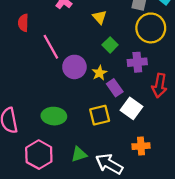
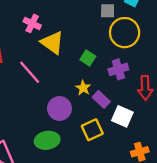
yellow triangle: (100, 17) -> (52, 43), moved, size x1.6
purple circle: (74, 67) -> (59, 108), moved

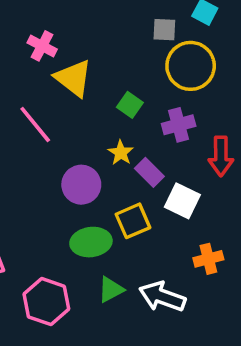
green ellipse: (47, 140) -> (91, 242), moved

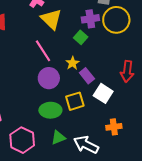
pink line: (35, 124) -> (43, 51), moved
purple cross: (179, 125) -> (90, 19), moved

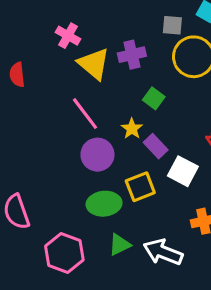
purple cross: (90, 19) -> (132, 55), moved
green square: (81, 37) -> (154, 98), moved

